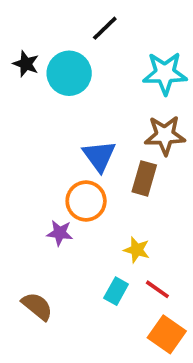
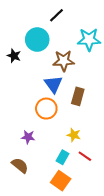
black star: (26, 64) -> (14, 56), moved
brown star: (165, 135) -> (64, 61), moved
purple star: (60, 233) -> (28, 137), moved
orange square: (167, 334) -> (61, 181), moved

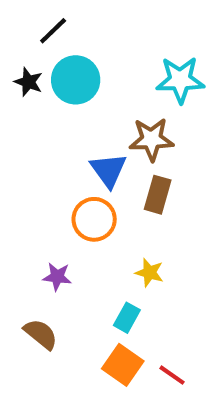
black line: (56, 15) -> (53, 31), moved
black star: (14, 56) -> (28, 82), moved
brown star: (64, 61) -> (151, 139), moved
red line: (85, 156) -> (172, 375), moved

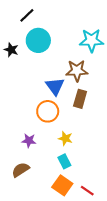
black star: (28, 82) -> (11, 50), moved
yellow star: (149, 273) -> (65, 138), moved
cyan rectangle: (127, 318) -> (64, 161), turned -56
brown semicircle: (41, 334) -> (21, 170), turned -72

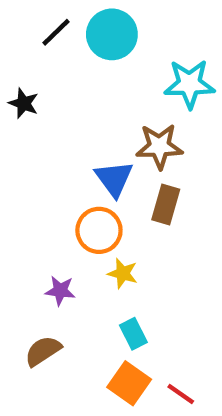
cyan circle: (38, 40) -> (112, 34), moved
yellow star: (65, 138) -> (123, 273), moved

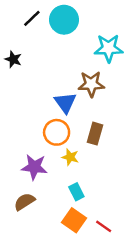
brown rectangle: (166, 205) -> (95, 134), moved
purple star: (60, 291) -> (34, 167), size x1.5

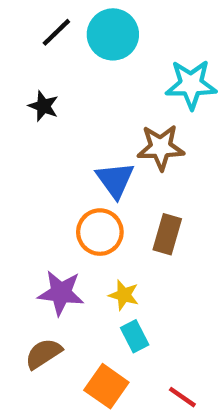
black star: (13, 59) -> (43, 106), moved
yellow star: (70, 157) -> (124, 295), moved
orange square: (74, 220) -> (106, 386), moved

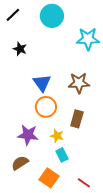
black line: (56, 32) -> (13, 15), moved
brown star: (161, 147) -> (79, 83), moved
blue triangle: (115, 180) -> (42, 83), moved
brown rectangle: (167, 234) -> (77, 119), moved

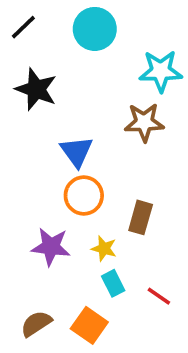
black star: (20, 49) -> (36, 89), size x1.6
brown star: (79, 83) -> (144, 122), moved
brown semicircle: (20, 163) -> (36, 324), moved
red line: (84, 183) -> (159, 296), moved

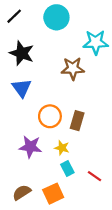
brown star: (144, 122) -> (73, 68), moved
blue triangle: (76, 152) -> (22, 88), moved
brown rectangle: (141, 217) -> (77, 121), moved
orange square: (89, 325) -> (53, 194), turned 30

